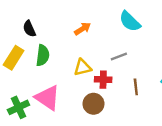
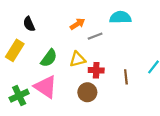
cyan semicircle: (130, 21) -> (120, 17), turned 135
green semicircle: (43, 55) -> (49, 58), moved, turned 30
gray line: (119, 57) -> (95, 36), moved

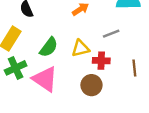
gray line: (95, 36) -> (111, 34), moved
green cross: (19, 96) -> (16, 68), moved

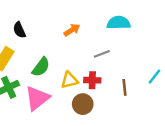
yellow triangle: (80, 48) -> (70, 80), moved
pink triangle: (45, 79) -> (37, 98), turned 48

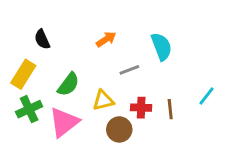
cyan semicircle: (119, 23) -> (161, 47), moved, turned 70
gray line: (102, 54) -> (129, 70), moved
red cross: (92, 80) -> (141, 108), moved

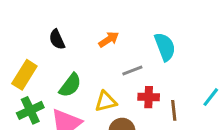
black semicircle: (42, 39) -> (57, 39), moved
red cross: (141, 108) -> (149, 97), moved

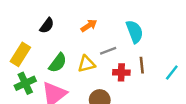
black semicircle: (57, 39) -> (47, 26), turned -119
yellow triangle: (106, 101) -> (87, 64), moved
brown line: (174, 110) -> (142, 65), moved

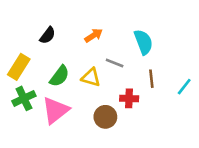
gray line: (108, 51) -> (115, 63), turned 42
yellow triangle: (87, 64) -> (91, 77), turned 30
red cross: (121, 72) -> (129, 98), moved

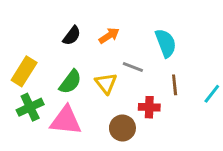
black semicircle: (48, 35) -> (72, 36), moved
yellow triangle: (91, 77) -> (106, 83), turned 36
pink triangle: (55, 110) -> (66, 121), turned 44

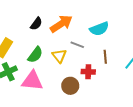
orange arrow: (109, 36) -> (61, 24), size x1.6
cyan semicircle: (166, 43) -> (99, 29), turned 90

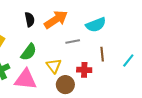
black semicircle: (36, 24) -> (30, 20), turned -48
gray line: (77, 45) -> (73, 42), turned -32
yellow triangle: (59, 56) -> (54, 66), moved

